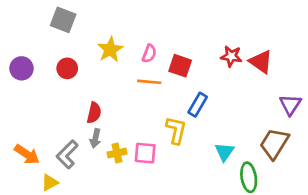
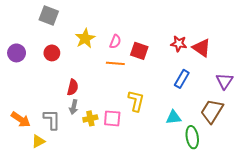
blue rectangle: (198, 105) -> (182, 79), moved
cyan triangle: (224, 152) -> (174, 117), turned 49
gray L-shape: (67, 154) -> (52, 119), turned 135

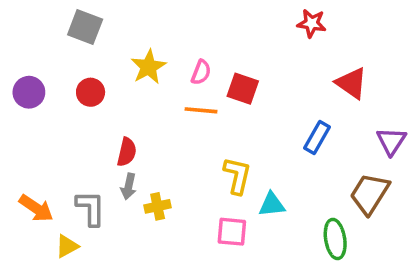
red star: (179, 44) -> (312, 23), moved
cyan triangle: (174, 117) -> (272, 205), moved
pink square: (112, 118) -> (232, 232), moved

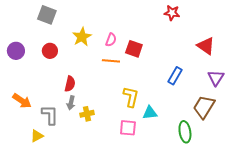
red triangle: (351, 83) -> (206, 46), moved
orange arrow: (36, 208) -> (22, 101), moved

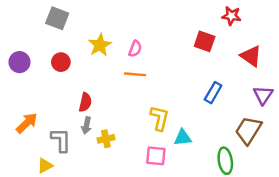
red star: (172, 13) -> (231, 16), moved
red square: (134, 49) -> (205, 41), moved
orange arrow: (22, 101) -> (27, 123), turned -78

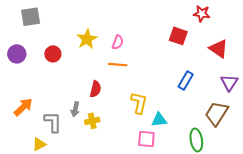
gray square: (57, 18) -> (31, 17), moved, turned -30
red semicircle: (85, 102) -> (95, 89), moved
pink square: (156, 156) -> (146, 139), moved

